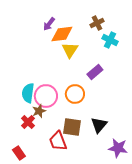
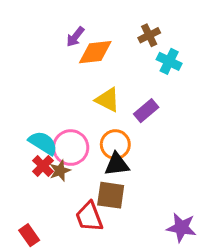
yellow triangle: (70, 50) -> (108, 100), moved, turned -36
cyan semicircle: (28, 93) -> (43, 143), turned 114
red cross: (28, 122) -> (43, 166), moved
black triangle: (99, 125) -> (117, 164), moved, turned 42

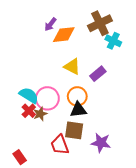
brown cross: (149, 35) -> (100, 23), size x1.6
purple star: (181, 228) -> (101, 143), moved

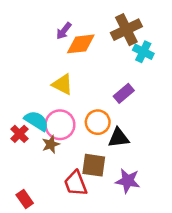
yellow triangle: (72, 66) -> (62, 84), moved
black triangle: (78, 110) -> (119, 138), moved
red cross: (29, 111) -> (19, 134), moved

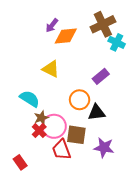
pink circle: (60, 125) -> (54, 126), moved
red cross: (19, 134) -> (39, 131), moved

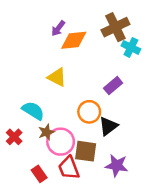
black triangle: (97, 112) -> (108, 126), turned -30
red cross: (39, 131) -> (14, 137), moved
red rectangle: (20, 162) -> (39, 174), moved

